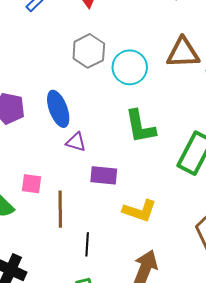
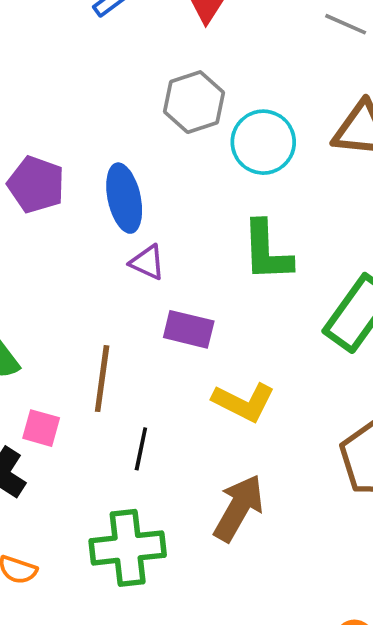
pink square: (31, 184) -> (41, 428), moved

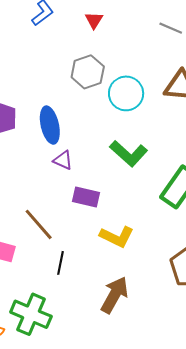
green L-shape: (267, 251) -> (129, 153), turned -45
brown line: (102, 379) -> (39, 224), turned -48
green cross: (128, 548) -> (31, 314), moved, turned 30

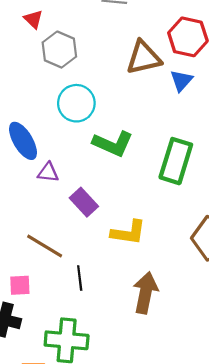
gray hexagon: (88, 72) -> (59, 50), moved
cyan circle: (126, 93) -> (76, 103), moved
purple rectangle: (86, 197) -> (84, 202), turned 52

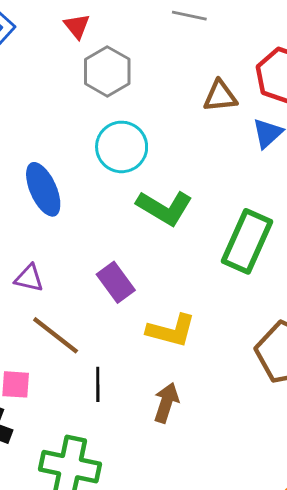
brown triangle: (144, 58) -> (220, 96), size x0.7
purple triangle: (48, 172) -> (29, 278), moved
brown arrow: (145, 293) -> (166, 403), moved, size x0.7

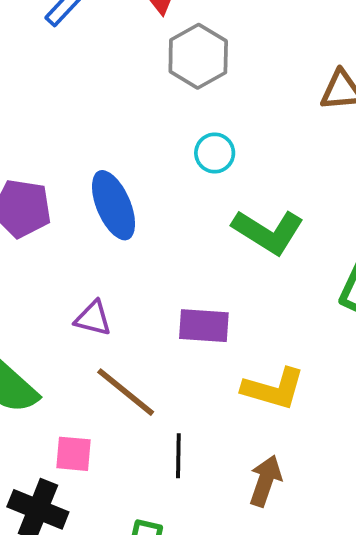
cyan circle: (122, 147) -> (215, 153), size x0.6
purple rectangle: (116, 282) -> (204, 326), turned -51

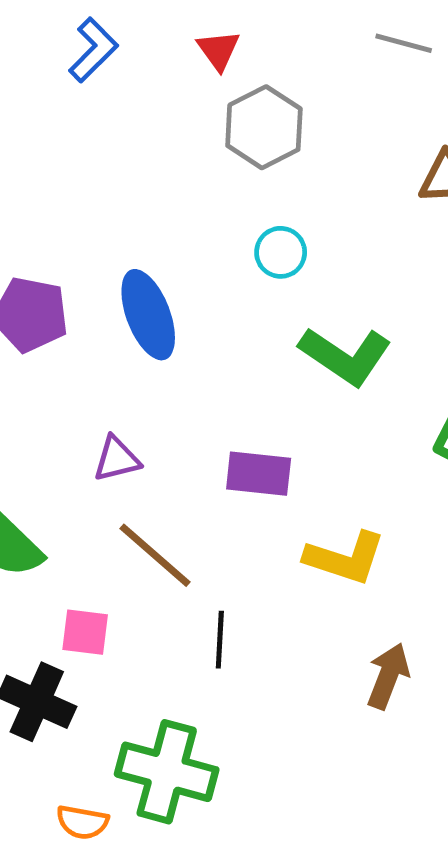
purple triangle: (93, 318) -> (117, 459), turned -30
brown arrow: (265, 481) -> (388, 676), moved

